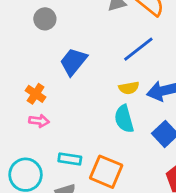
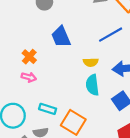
blue trapezoid: (73, 62) -> (61, 37), turned -70
yellow semicircle: (129, 88) -> (91, 62), moved

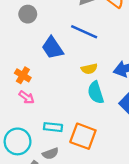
blue line: (111, 35) -> (84, 32), moved, turned 65
pink arrow: (29, 77) -> (27, 97), turned 32

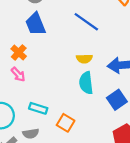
blue trapezoid: (52, 48) -> (35, 24), moved
orange square: (83, 136) -> (66, 123), size x0.7

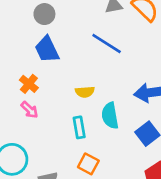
yellow semicircle: (84, 59) -> (85, 92), moved
cyan rectangle: (38, 108) -> (79, 127), moved, turned 66

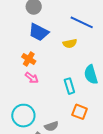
blue trapezoid: (47, 49) -> (39, 32), turned -30
yellow semicircle: (85, 92) -> (70, 43), moved

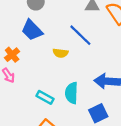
cyan rectangle: (69, 86) -> (45, 97), turned -63

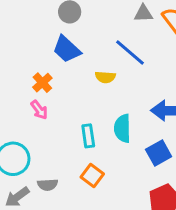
cyan rectangle: (45, 97) -> (88, 136), turned 56

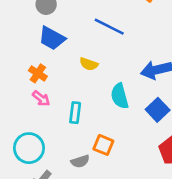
yellow semicircle: (105, 77) -> (89, 64), moved, turned 30
cyan rectangle: (88, 136) -> (75, 113), moved, turned 30
gray semicircle: (48, 185) -> (80, 161), moved

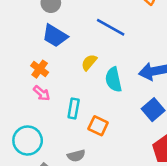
yellow semicircle: (89, 64) -> (89, 62), turned 108
cyan semicircle: (120, 96) -> (114, 80), moved
orange square: (103, 145) -> (98, 126), moved

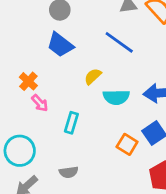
orange cross: (40, 69) -> (28, 81), moved
cyan semicircle: (114, 80) -> (116, 97), turned -85
orange square: (98, 126) -> (127, 144), moved

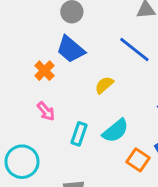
orange cross: (28, 81) -> (44, 71), moved
cyan semicircle: (116, 97) -> (115, 131), moved, turned -40

